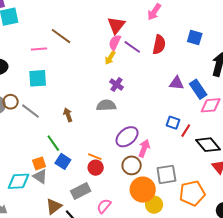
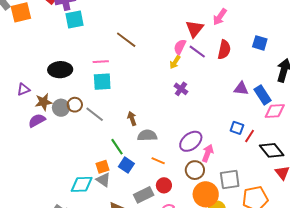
red triangle: (116, 25) -> (195, 29), moved
pink line: (39, 49) -> (101, 62), moved
gray semicircle: (106, 105) -> (147, 135), moved
red circle: (96, 168) -> (164, 185), moved

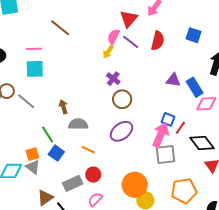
pink arrow: (208, 153) -> (161, 135), moved, size x1.4
brown circle: (195, 170) -> (122, 99), moved
gray square: (230, 180) -> (165, 154), moved

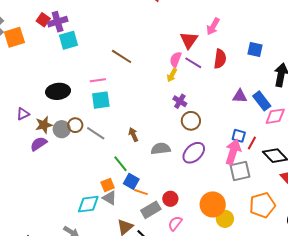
gray semicircle: (78, 124) -> (161, 149), moved
orange line: (88, 150) -> (141, 192), moved

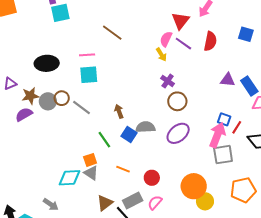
yellow arrow: (172, 75) -> (161, 54), turned -64
blue square: (131, 181) -> (129, 135), moved
gray rectangle: (151, 210) -> (133, 200), moved

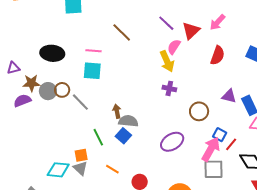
purple line: (183, 44) -> (166, 23), moved
yellow arrow: (161, 54) -> (167, 61), size x1.5
purple cross: (168, 81) -> (169, 88), turned -32
brown circle: (177, 101) -> (199, 111), moved
gray semicircle: (145, 127) -> (128, 121), moved

